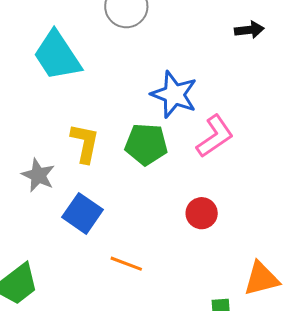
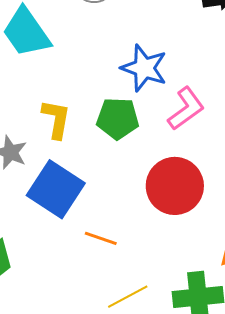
blue square: (83, 213) -> (56, 189), size x1.4
red circle: (202, 213) -> (175, 186), size x1.8

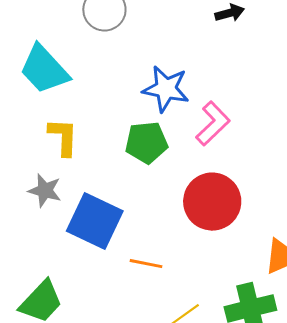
yellow L-shape: (56, 119) -> (63, 137), moved

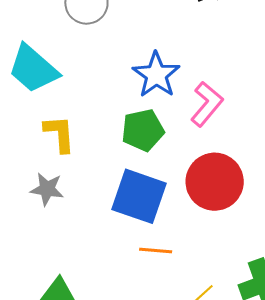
blue star: (166, 89) -> (156, 75), turned 30
blue square: (95, 221) -> (139, 196), moved

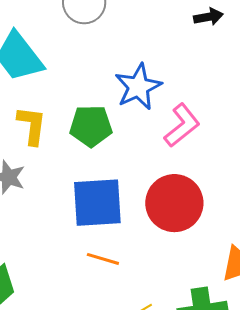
green pentagon: (143, 130) -> (91, 126), moved
blue square: (139, 196) -> (97, 203), turned -34

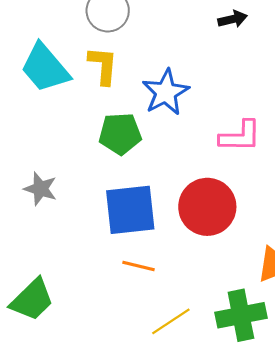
yellow L-shape: (32, 125) -> (103, 66), moved
pink L-shape: (182, 125) -> (240, 136), moved, turned 42

